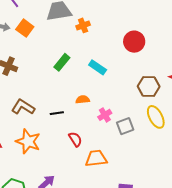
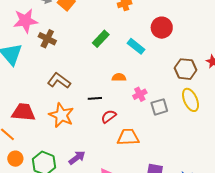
red circle: (134, 42) -> (162, 28), moved
black line: (57, 113) -> (95, 98), moved
red semicircle: (75, 139) -> (109, 116), turned -98

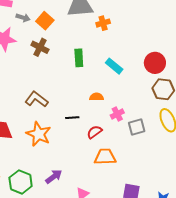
red circle: (162, 28) -> (155, 63), moved
brown cross: (47, 39) -> (40, 47), moved
green rectangle: (101, 39) -> (79, 58), turned -48
red semicircle: (109, 116) -> (94, 132), moved

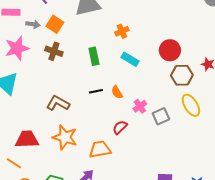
orange cross: (103, 23) -> (122, 31), moved
orange semicircle: (96, 97) -> (117, 92), turned -112
black line: (72, 118) -> (96, 91), moved
orange trapezoid: (105, 157) -> (100, 149), moved

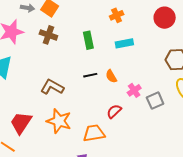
red circle: (170, 50) -> (165, 18), moved
cyan rectangle: (130, 59) -> (124, 43), turned -42
red trapezoid: (27, 139) -> (21, 123), turned -55

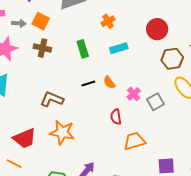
red circle: (165, 18) -> (157, 29), moved
red semicircle: (114, 111) -> (116, 117), turned -49
red trapezoid: (21, 123) -> (25, 138), turned -140
orange trapezoid: (94, 133) -> (134, 141), moved

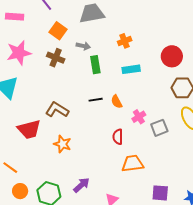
gray arrow: (19, 23) -> (83, 46), moved
orange star: (62, 132) -> (62, 144), size x0.7
red trapezoid: (25, 138) -> (29, 129), moved

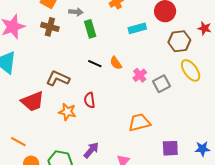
cyan rectangle: (131, 69) -> (137, 28), moved
black line: (96, 100) -> (95, 64), turned 40
red semicircle: (118, 137) -> (90, 100), moved

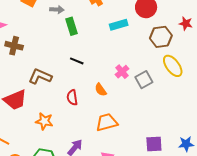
brown cross: (50, 27) -> (14, 46), moved
orange semicircle: (116, 63) -> (101, 90), moved
orange star: (67, 112) -> (44, 121), moved
orange trapezoid: (139, 122) -> (107, 122), moved

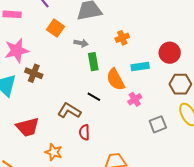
pink cross: (122, 72) -> (135, 99), moved
brown L-shape: (40, 76) -> (69, 111), moved
orange semicircle: (101, 90) -> (116, 80), moved, size x1.6

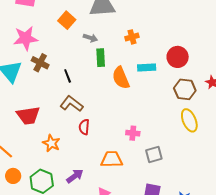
black line: (94, 97) -> (68, 76), moved, turned 32
pink cross: (135, 99) -> (133, 133), moved, turned 32
gray square: (158, 124) -> (154, 155), moved

